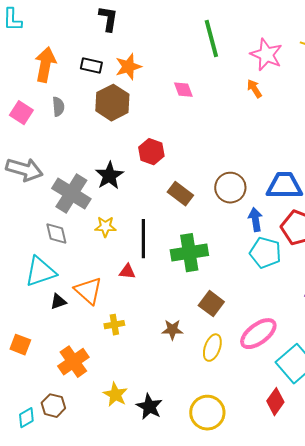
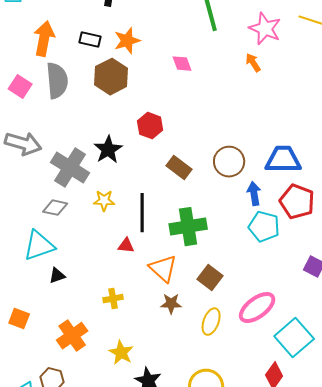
gray semicircle: (58, 107) -> (57, 81), size x1.8
gray diamond: (56, 234) -> (55, 208), turned -65
orange triangle: (88, 291) -> (163, 269), moved
yellow star: (115, 395) -> (121, 353), moved

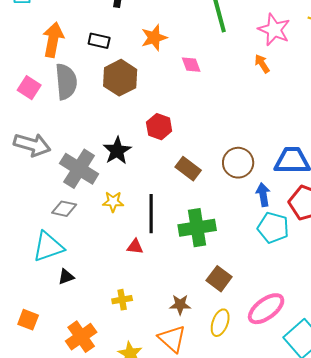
orange star: (127, 41) -> (154, 38), moved
orange triangle: (163, 269) -> (172, 339), moved

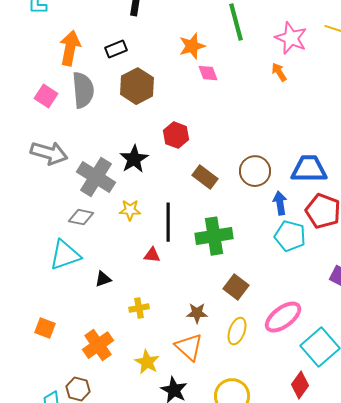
orange star: (154, 38) -> (192, 46), moved
black rectangle: (99, 41) -> (116, 49), turned -35
black triangle: (66, 277) -> (103, 279), moved

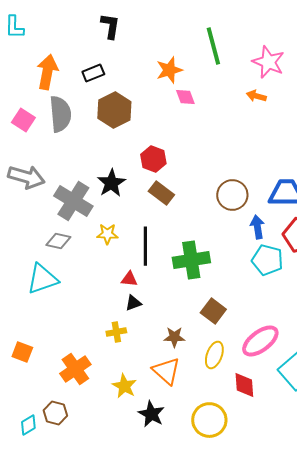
orange arrow: (279, 72) -> (256, 96), turned -42
brown rectangle: (205, 177) -> (161, 193), moved
black triangle: (103, 279) -> (133, 303), moved
red diamond: (300, 385) -> (244, 385), moved, turned -40

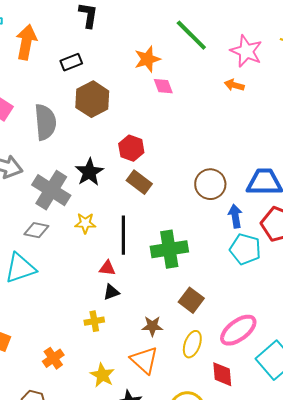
green line: (213, 46) -> (191, 35), turned -30
orange arrow: (47, 72) -> (26, 42), moved
gray semicircle: (60, 114) -> (45, 122), moved
orange cross: (75, 369) -> (53, 358), size x0.7

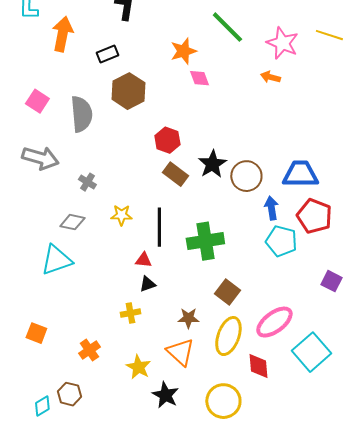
black star: (89, 172) -> (212, 164), moved
gray cross: (51, 190) -> (87, 182), size x0.5
yellow ellipse: (192, 344) -> (228, 336), size x1.4

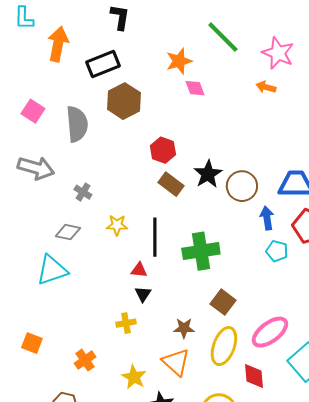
black rectangle: (107, 54) -> (103, 64), size x1.5
cyan pentagon: (281, 241) -> (277, 251), size x0.7
black triangle: (147, 284) -> (143, 294), turned -36

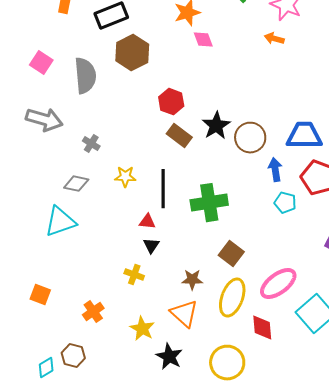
yellow cross: (126, 323) -> (134, 275), turned 30

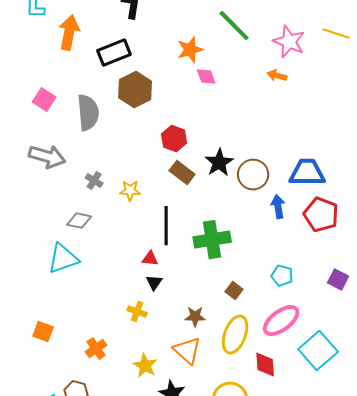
yellow star: (125, 177) -> (130, 191), moved
cyan pentagon: (285, 203) -> (282, 276), moved
brown square: (231, 254) -> (234, 291), size x0.7

